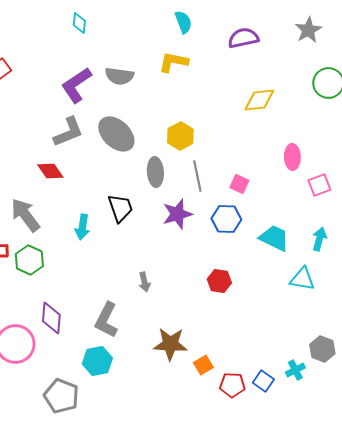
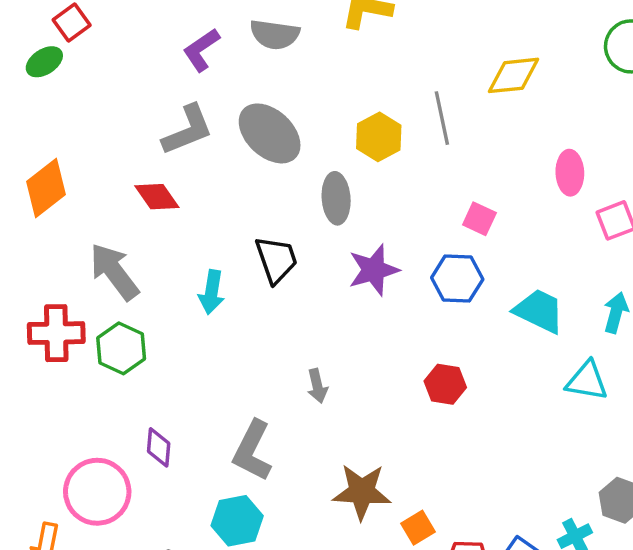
purple L-shape: (76, 85) -> (201, 50), size x0.7
gray line: (197, 176) -> (442, 118), moved
purple diamond: (51, 318) -> (159, 447), size x0.7

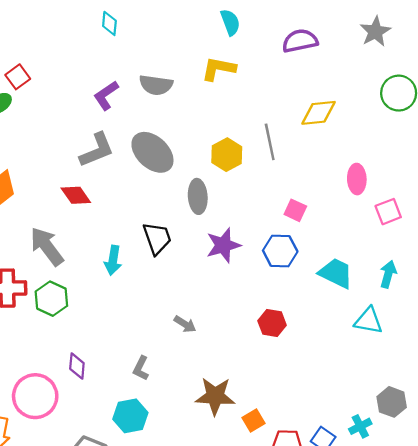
gray arrow: (317, 386) -> (185, 324), turned -45
gray L-shape: (252, 451) -> (141, 368), size x0.6

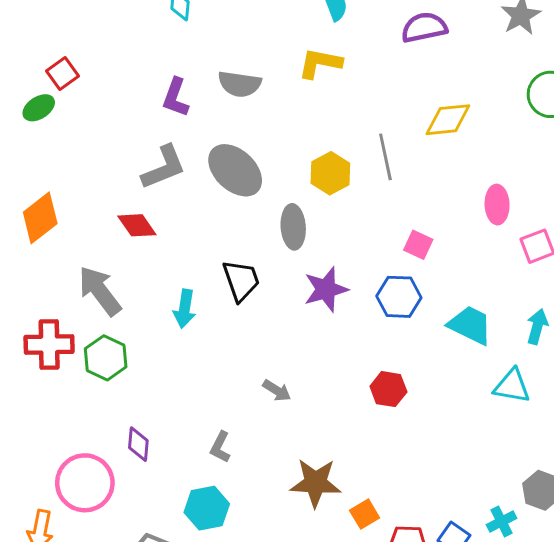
purple L-shape: (106, 95) -> (176, 97), turned -36

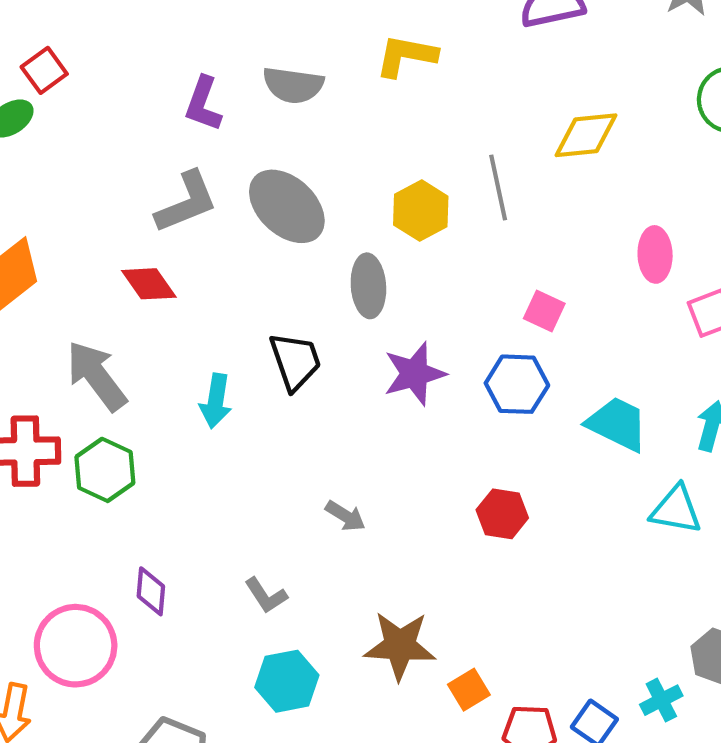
gray L-shape: (220, 447) -> (266, 595), turned -60
cyan hexagon: (207, 508) -> (287, 681), moved

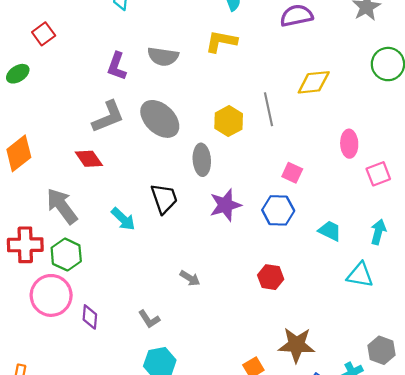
red square: (44, 70) -> (44, 34), moved
cyan arrow: (216, 401) -> (123, 219), turned -56
cyan trapezoid: (617, 424) -> (330, 231), size x0.7
pink circle: (76, 646) -> (51, 295), moved
brown star: (400, 646) -> (296, 345), moved

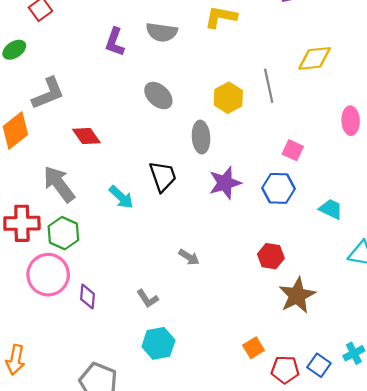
gray L-shape: (108, 117) -> (48, 93), moved
gray ellipse: (160, 119) -> (158, 96), size x0.7
brown star: (296, 345) -> (297, 295), moved, turned -30

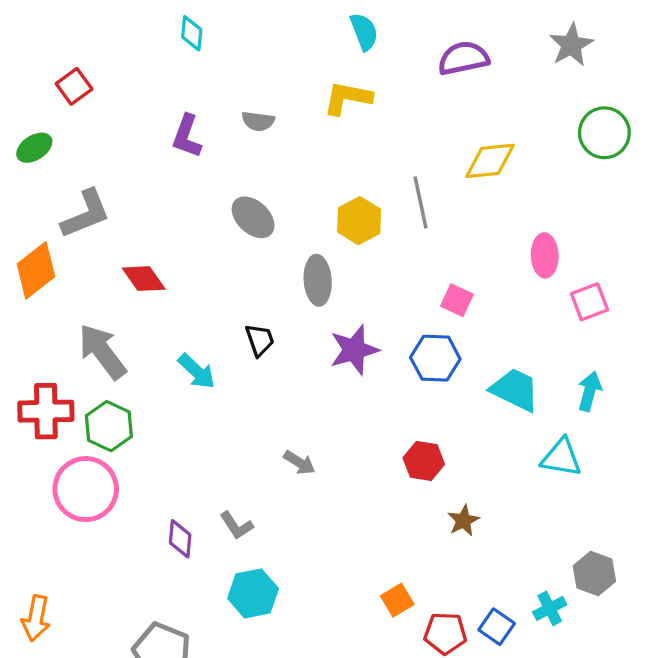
gray semicircle: (162, 32) -> (258, 121), size x0.7
black trapezoid: (163, 176) -> (260, 340), size x0.7
cyan trapezoid: (331, 209) -> (515, 390), size x1.4
brown star: (297, 295) -> (464, 521), size x0.6
purple diamond: (87, 296) -> (180, 539), moved

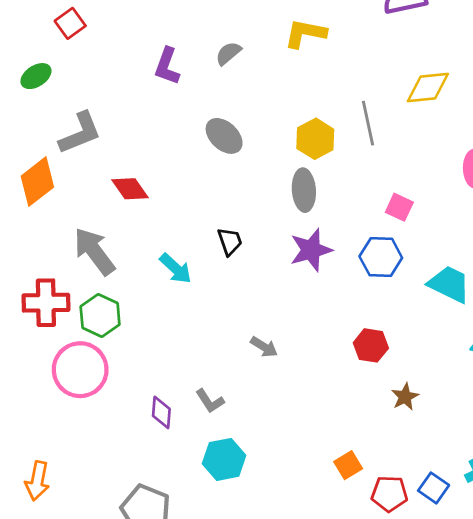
gray semicircle: (258, 121) -> (228, 53), turned 132
gray ellipse: (318, 280) -> (304, 190), moved

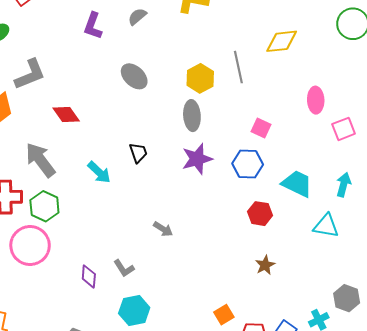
red hexagon: (371, 345) -> (260, 214), moved

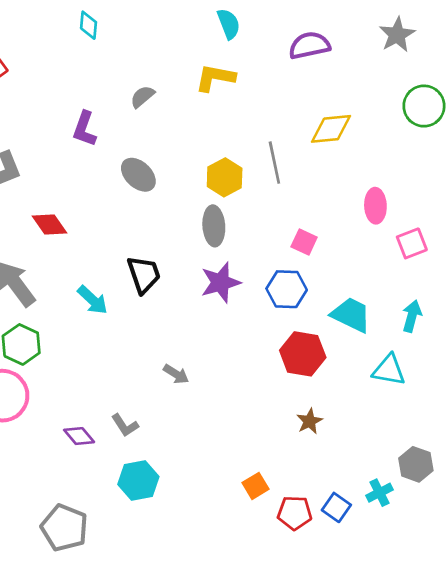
purple L-shape: (93, 26) -> (84, 129), moved
black trapezoid: (138, 153) -> (144, 274), size x1.4
red hexagon: (260, 214) -> (303, 354), size x1.4
purple diamond: (89, 276) -> (79, 436), turned -45

